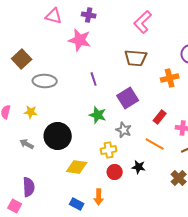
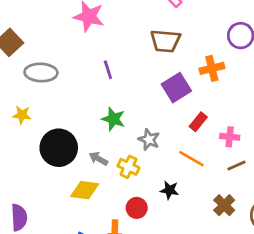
purple square: (128, 98) -> (176, 88), moved
gray arrow: (27, 144) -> (98, 159), moved
yellow cross: (109, 150) -> (128, 167), turned 35
red circle: (115, 172) -> (137, 208), moved

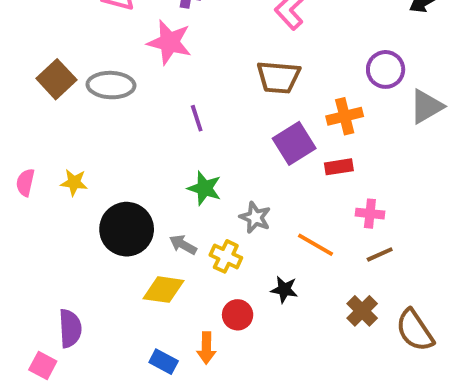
gray ellipse: (41, 72) -> (111, 85), moved
red rectangle: (198, 122) -> (339, 167), moved, turned 42

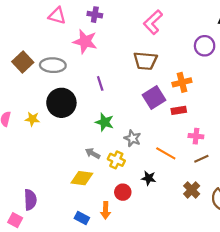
purple circle: (386, 69) -> (205, 46), moved
black circle: (127, 229) -> (61, 103), moved

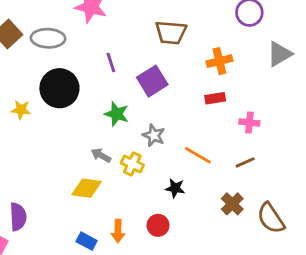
purple square: (154, 97) -> (152, 81), moved
pink cross: (196, 136) -> (249, 123), moved
red circle: (123, 192) -> (158, 225), moved

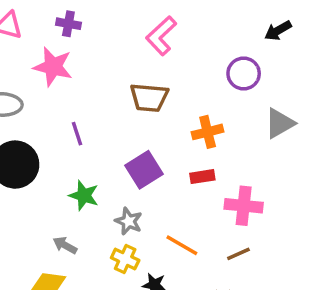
purple square: (152, 81) -> (144, 170), moved
pink cross: (249, 123) -> (244, 206), size x1.5
yellow cross: (132, 164) -> (125, 259), moved

